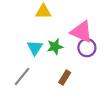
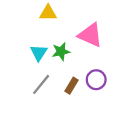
purple circle: (87, 48) -> (96, 80), moved
gray line: (22, 76) -> (41, 84), moved

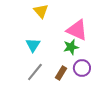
yellow triangle: (48, 13) -> (41, 11), turned 49
green star: (61, 52) -> (71, 47), moved

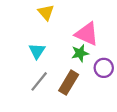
purple circle: (82, 68) -> (104, 68), moved
brown rectangle: (61, 73) -> (69, 83), size x1.5

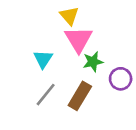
yellow triangle: (46, 12) -> (69, 16), moved
pink triangle: (87, 34) -> (78, 39), moved, turned 35

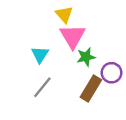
brown rectangle: (80, 96) -> (91, 89), moved

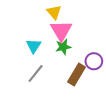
green star: (86, 57) -> (63, 47), moved

